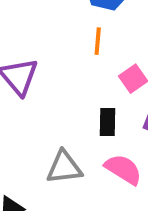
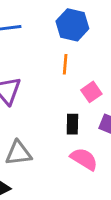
gray triangle: (64, 167) -> (18, 153), moved

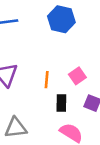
orange line: (65, 64) -> (47, 80), moved

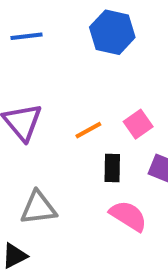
orange line: (47, 80) -> (88, 130), turned 56

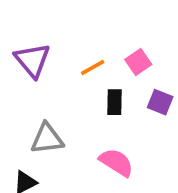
pink semicircle: (128, 216) -> (116, 162), moved

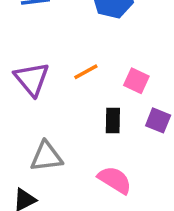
pink square: (138, 62) -> (136, 81), turned -30
orange line: (93, 67) -> (86, 72), moved

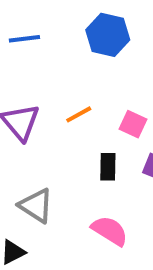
gray triangle: (46, 157) -> (36, 206), turned 40

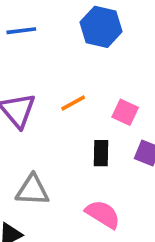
gray triangle: (36, 206) -> (32, 190), turned -30

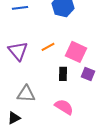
pink square: (125, 112) -> (76, 52), size x1.5

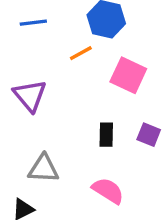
orange line: (48, 47) -> (81, 53), moved
pink square: (76, 52) -> (128, 75), moved

